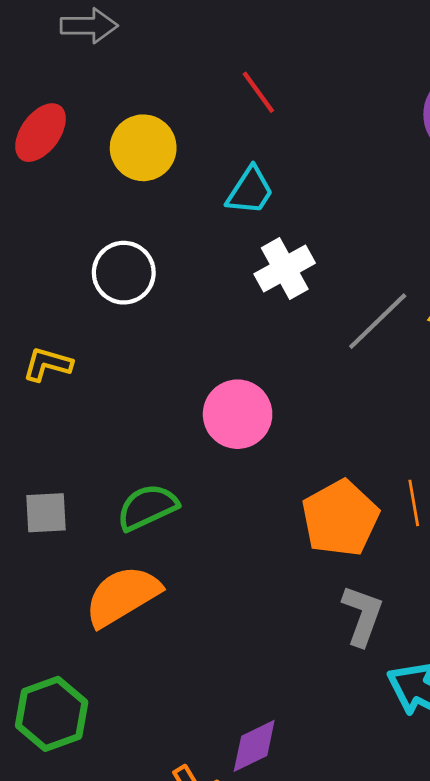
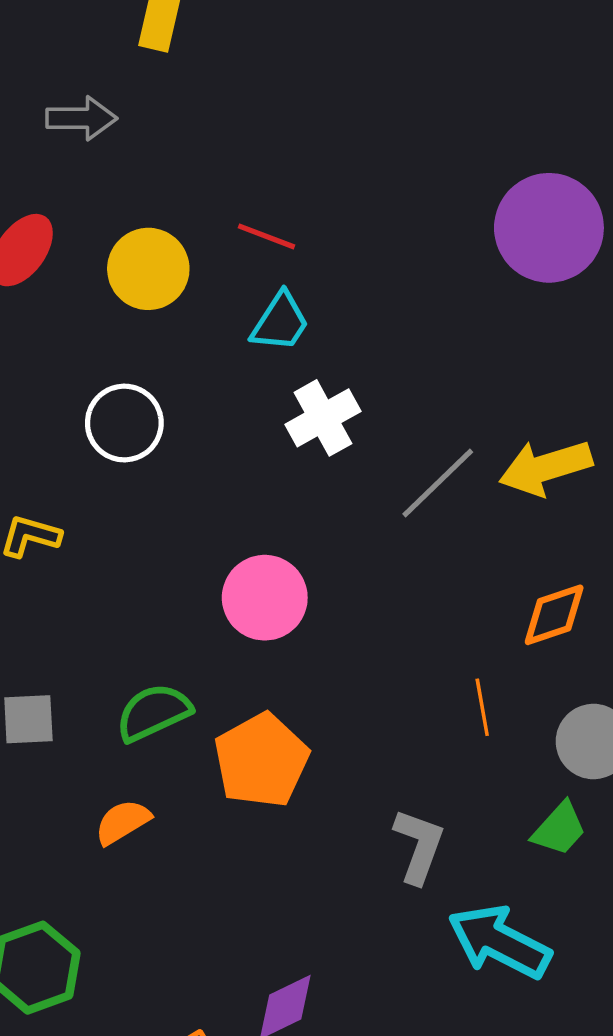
red line: (258, 92) -> (266, 236), moved, turned -33
orange pentagon: (340, 518) -> (261, 760), moved
orange semicircle: (122, 596) -> (123, 822), size x0.6

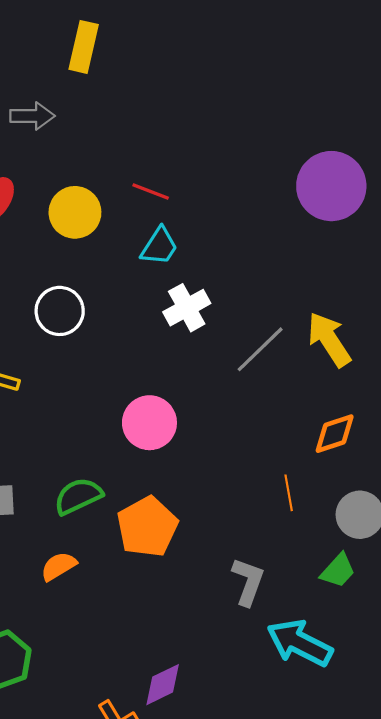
yellow arrow: (546, 468) -> (329, 339), turned 74

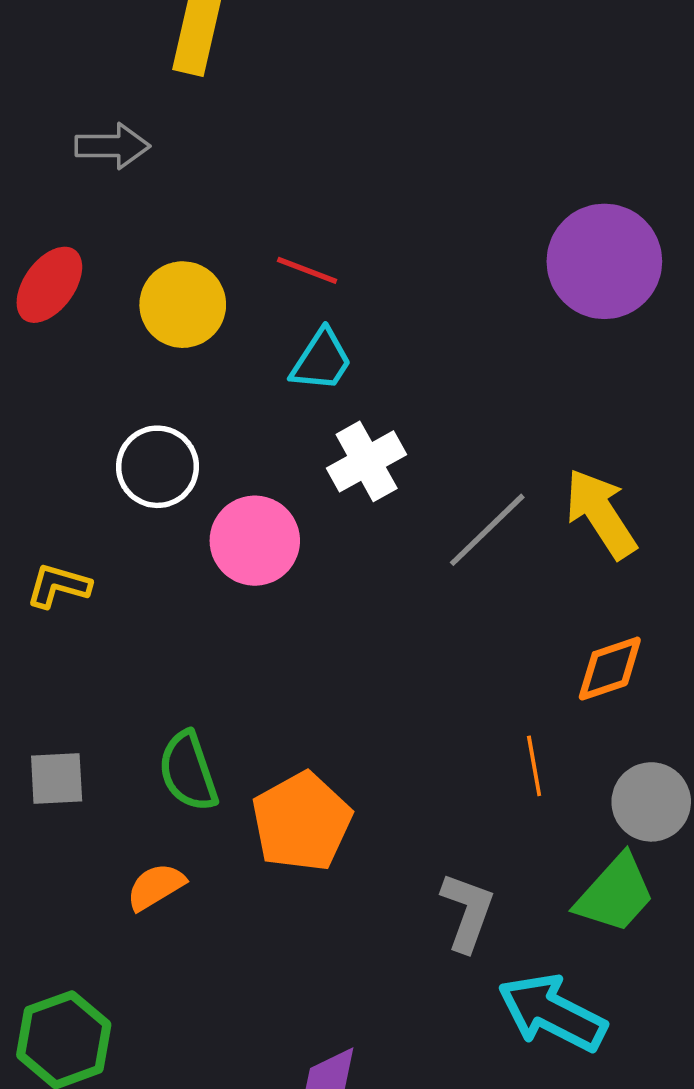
pink circle: (149, 423) -> (255, 541), moved
green semicircle: (78, 496) -> (188, 771), turned -84
green trapezoid: (338, 571) -> (615, 894), size x1.4

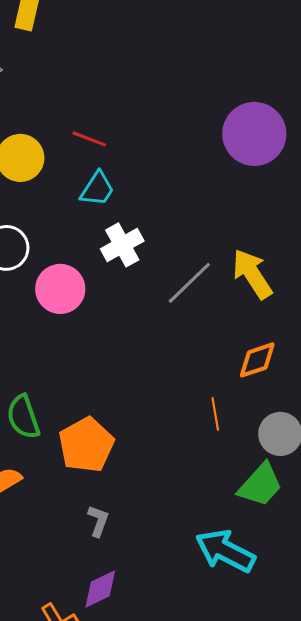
gray L-shape: (467, 912) -> (98, 521), moved, size x0.7

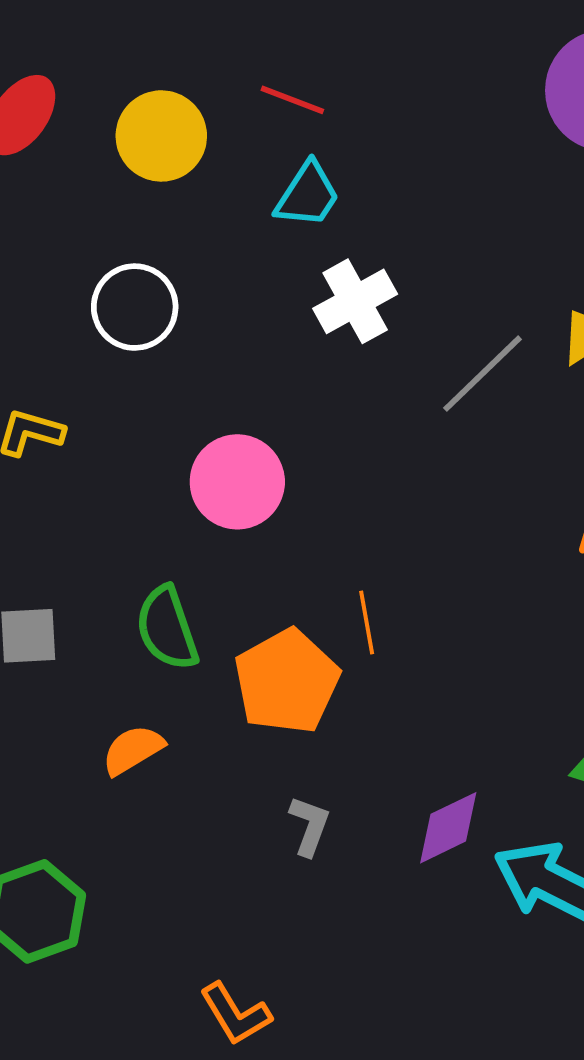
pink circle: (60, 289) -> (237, 482), moved
orange line: (215, 414) -> (367, 622), moved
purple diamond: (100, 589) -> (448, 828), moved

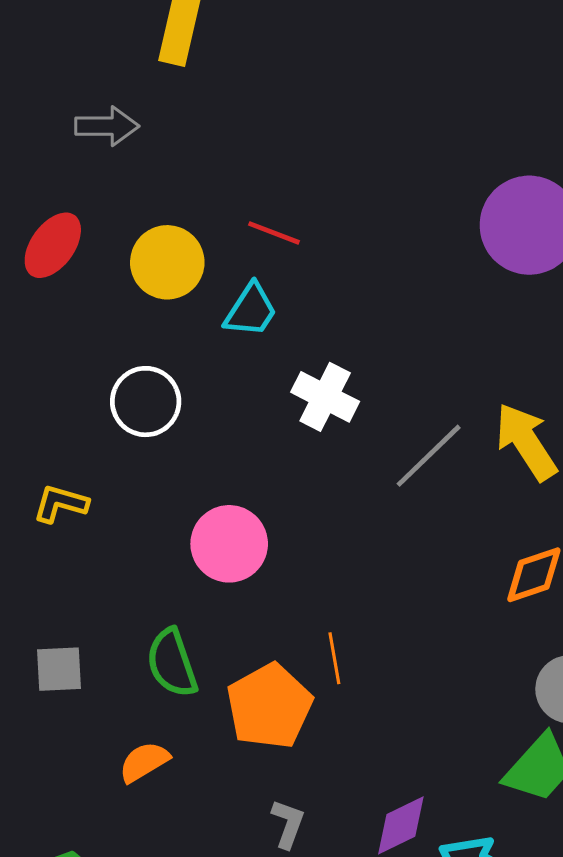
cyan trapezoid: (308, 195) -> (251, 310), moved
white cross: (355, 301) -> (325, 397), turned -34

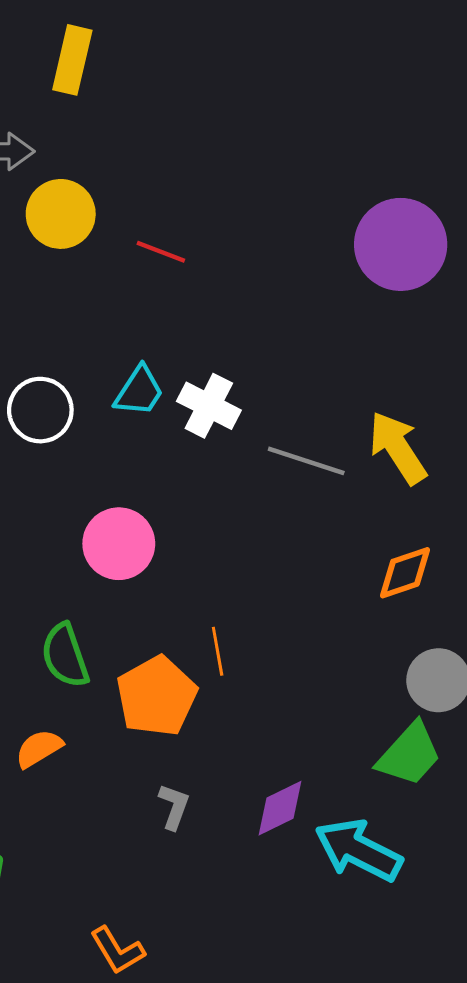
yellow circle: (167, 262) -> (61, 214), moved
cyan trapezoid: (251, 310) -> (139, 391), moved
gray line: (429, 456) -> (306, 461), turned 62

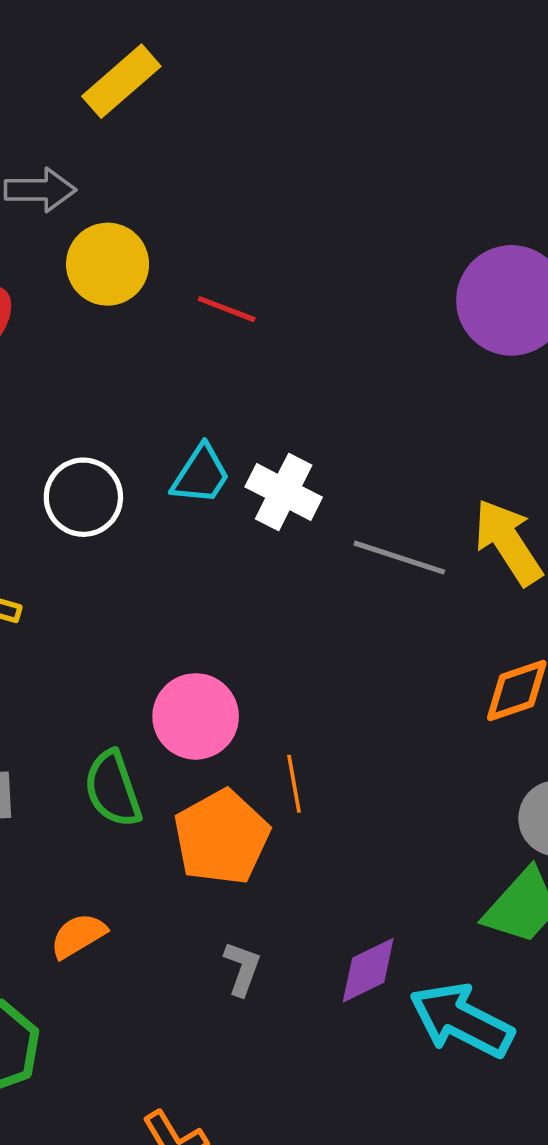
yellow rectangle: (72, 60) -> (121, 81), turned 36
pink circle: (119, 544) -> (196, 716), moved
orange semicircle: (39, 749) -> (78, 936), moved

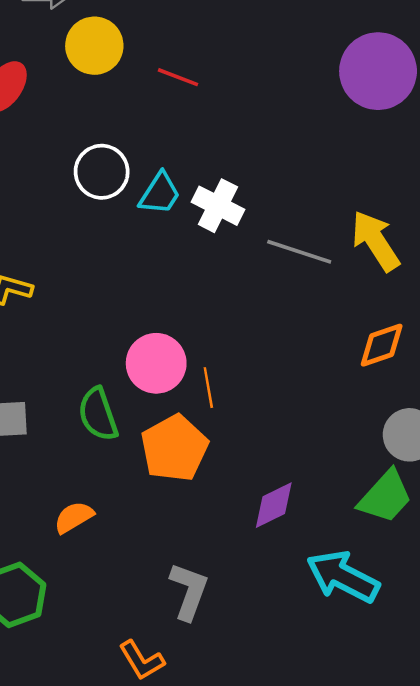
white circle: (83, 497) -> (102, 172), moved
orange line: (294, 784) -> (208, 388), moved
gray L-shape: (242, 968) -> (189, 591), moved, size x1.5
purple diamond: (368, 970) -> (274, 505), moved

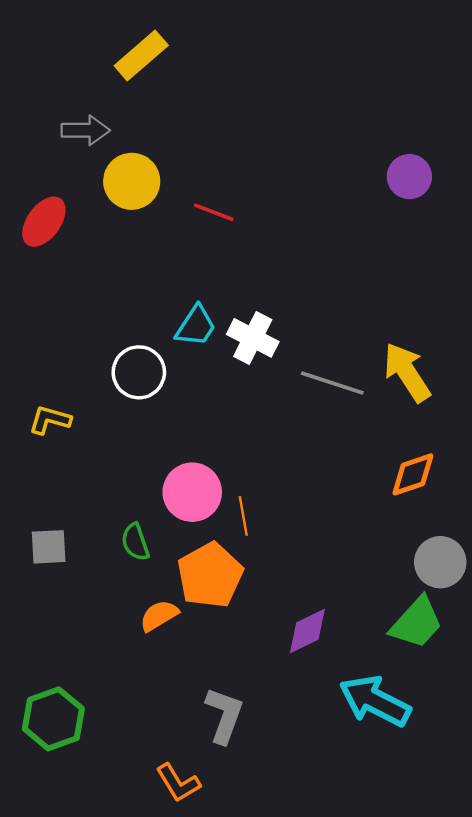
purple circle: (378, 71) -> (409, 177), moved, size x0.6
white circle: (102, 172) -> (139, 372), moved
green semicircle: (98, 414) -> (135, 542), size x0.7
orange semicircle: (74, 517) -> (159, 616), moved

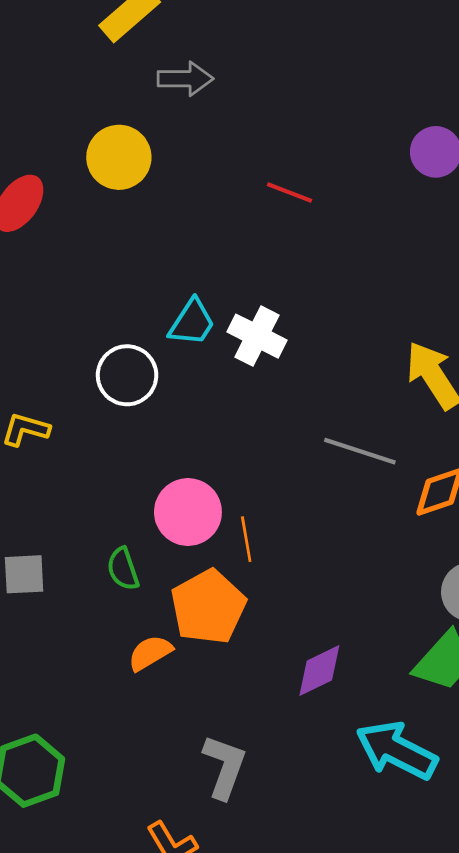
gray arrow: (85, 130) -> (185, 79), moved
red line: (214, 212) -> (290, 192), moved
gray line: (332, 383) -> (360, 451), moved

